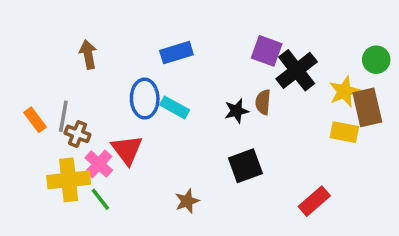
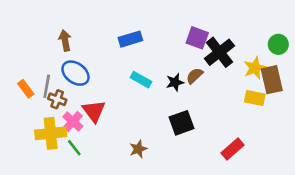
blue ellipse: (145, 99) -> (75, 73), moved, turned -52
brown semicircle: (263, 102) -> (195, 76), turned 42
cyan rectangle: (175, 107) -> (141, 80), moved

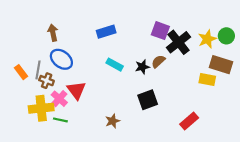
yellow star: (255, 68) -> (207, 39), moved
brown rectangle: (272, 80) -> (221, 65), turned -60
green line: (74, 148) -> (60, 120), turned -40

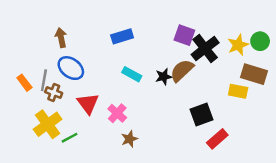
brown semicircle: (158, 61) -> (182, 71), size x1.5
pink cross: (59, 99) -> (117, 113), moved
black square: (148, 100) -> (201, 114), moved
yellow cross: (41, 108) -> (48, 124), turned -30
green line: (60, 120) -> (70, 138), turned -40

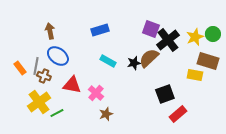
red triangle: (88, 103) -> (72, 85), turned -42

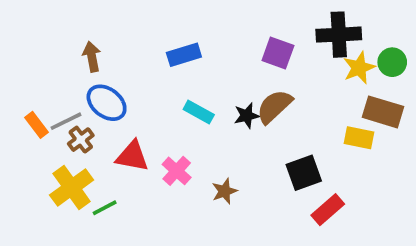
black cross: (168, 40) -> (339, 35), moved, turned 35
gray line: (36, 66) -> (66, 121), turned 54
brown cross: (44, 76) -> (81, 140), turned 32
brown star: (106, 114) -> (225, 191), moved

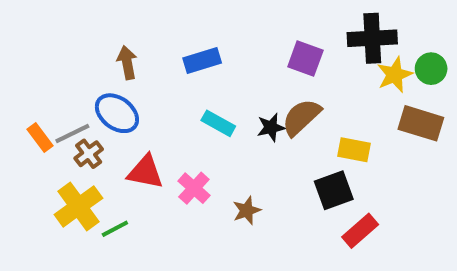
brown arrow: (92, 57) -> (127, 63), moved
yellow rectangle: (359, 138) -> (354, 150), moved

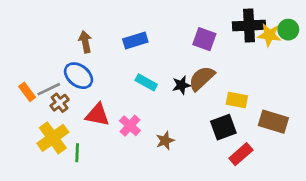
green circle: (431, 69) -> (288, 30), moved
yellow star: (395, 75) -> (269, 35), moved, turned 30
brown rectangle: (421, 123) -> (273, 122), moved
green line: (115, 229) -> (77, 153), turned -60

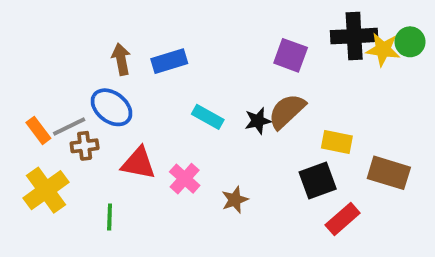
blue rectangle: (135, 40) -> (169, 61), moved
brown cross: (60, 103) -> (85, 146), turned 30
yellow cross: (53, 138) -> (46, 190), moved

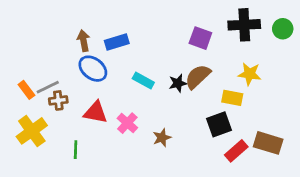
yellow star: (383, 50) -> (250, 74), moved
blue ellipse: (111, 107) -> (93, 69), moved
brown rectangle: (389, 173) -> (268, 143), moved

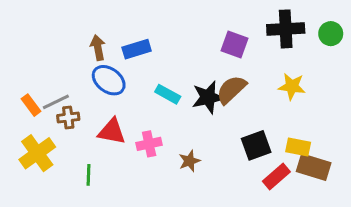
black star: (178, 83) -> (208, 97), size x1.5
yellow rectangle: (232, 98) -> (298, 147), moved
pink cross: (127, 123) -> (149, 144), turned 36

